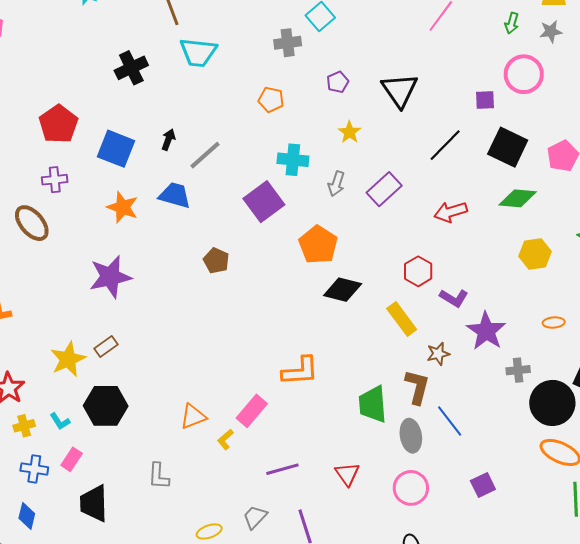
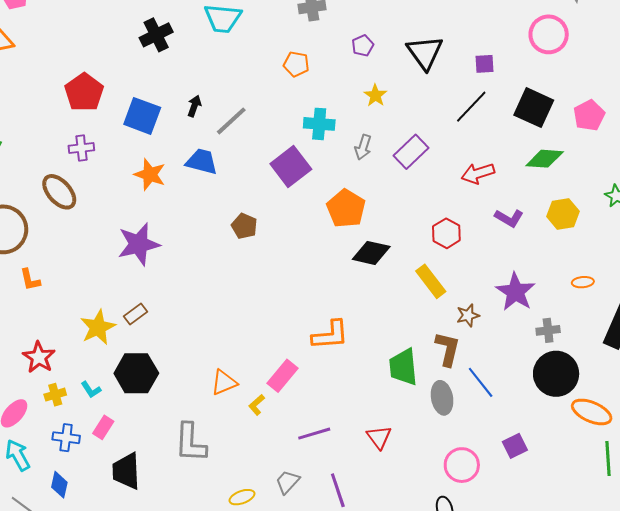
purple square: (485, 100) -> (484, 64), moved
purple L-shape: (454, 298) -> (509, 218), moved
black circle: (552, 403) -> (556, 374), moved
gray L-shape: (159, 476) -> (190, 443), size x1.5
pink circle: (411, 488) -> (462, 465), moved

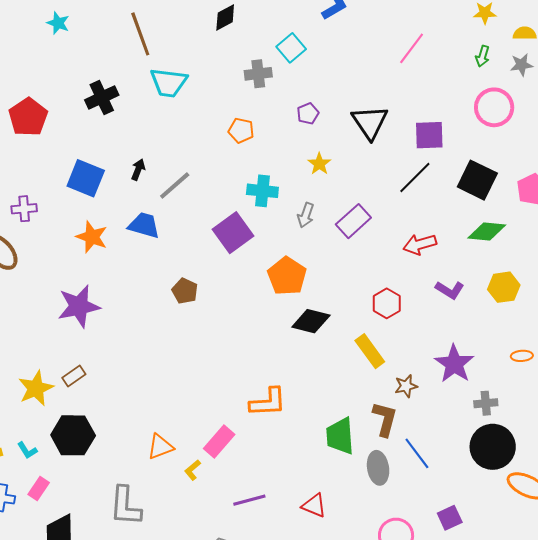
purple square: (484, 64) -> (429, 135), size x1.5
red pentagon: (84, 92) -> (28, 117), moved
red triangle: (379, 437) -> (314, 506), turned -32

